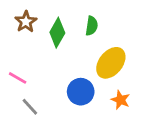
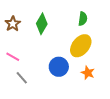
brown star: (26, 22) -> (13, 24), moved
green semicircle: (92, 26) -> (83, 19), moved

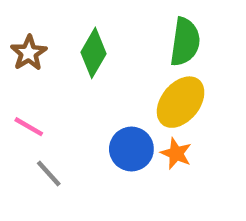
green semicircle: (83, 19) -> (185, 42), size x1.5
orange star: (88, 73) -> (176, 153), moved

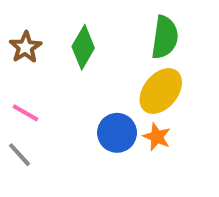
gray line: (49, 174) -> (19, 155), moved

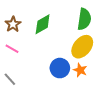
green diamond: (83, 47) -> (43, 24), turned 30
pink line: (25, 113) -> (12, 49), moved

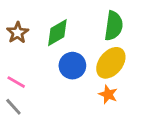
pink line: (12, 49) -> (16, 82), moved
blue circle: (60, 68) -> (72, 66), moved

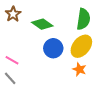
brown star: (18, 33) -> (13, 14), moved
green diamond: (57, 33) -> (42, 24), turned 65

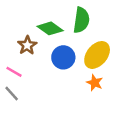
brown star: (13, 14) -> (27, 45), moved
green semicircle: (83, 19) -> (81, 20), moved

